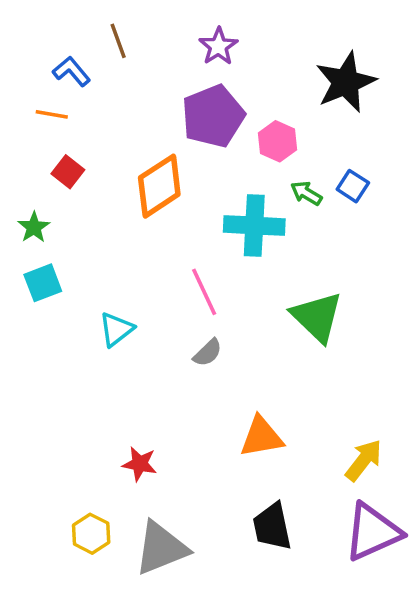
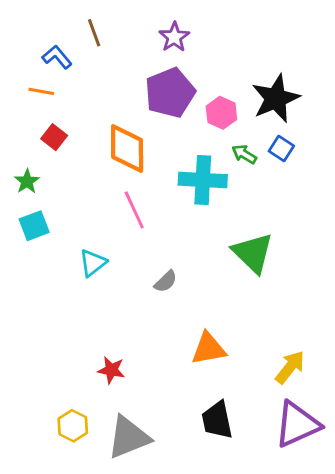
black star: (346, 82) -> (276, 99), moved
orange diamond: (159, 186) -> (127, 149), turned -57
pink line: (204, 292) -> (134, 210), moved

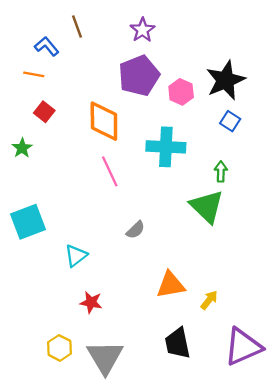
green arrow: (244, 154) -> (221, 171), moved, turned 60
cyan square: (34, 226) -> (28, 222), moved, size x1.4
cyan triangle: (93, 263) -> (76, 256), moved
yellow arrow: (290, 367) -> (209, 300), moved, size x0.7
gray triangle: (128, 437) -> (105, 357), turned -39

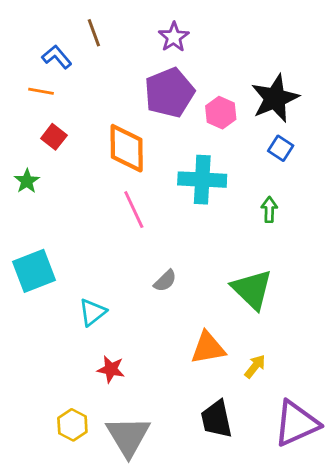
green triangle: (207, 206) -> (252, 289), moved

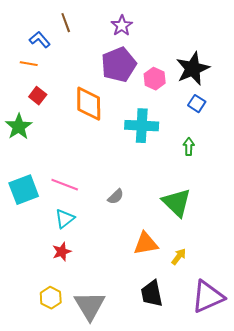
green star: (27, 181) -> (19, 127), size x1.5
pink line: (134, 210) -> (65, 185), moved, turned -44
red star: (111, 369) -> (62, 252), moved, turned -30

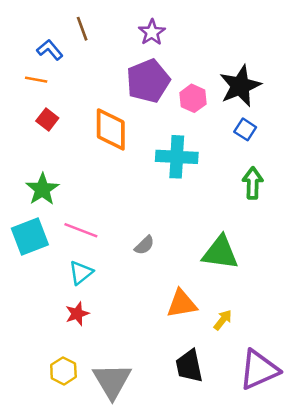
green star: (19, 127) -> (42, 189), moved
green arrow: (189, 147) -> (253, 183), moved, size x1.4
green triangle: (177, 203) -> (220, 253), turned -36

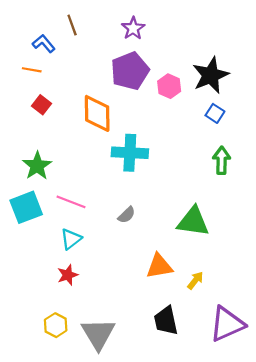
cyan cross: (177, 157) -> (130, 153), moved

